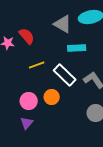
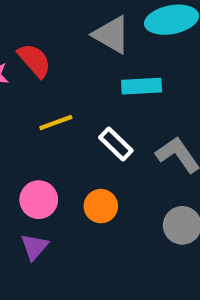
white rectangle: (65, 75) -> (116, 144), size x0.7
orange circle: (52, 97) -> (101, 206), moved

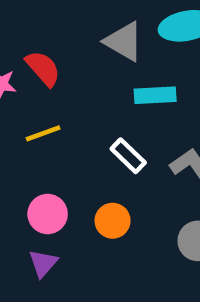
yellow line: (56, 123) -> (43, 133), moved

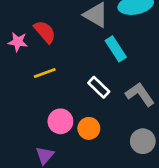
cyan rectangle: (155, 95) -> (116, 49), turned 60
pink circle: (48, 214) -> (60, 121), moved

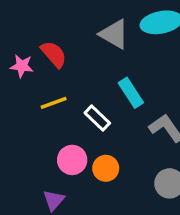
cyan rectangle: (116, 49) -> (131, 93), moved
white rectangle: (99, 87) -> (97, 118), moved

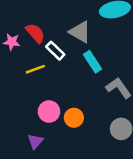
gray triangle: (114, 34) -> (80, 32), moved
white rectangle: (97, 118) -> (55, 51), moved

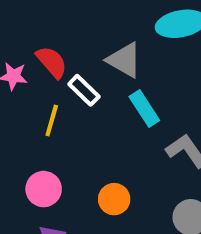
yellow line: (35, 69) -> (52, 121), turned -54
pink circle: (49, 112) -> (44, 189), moved

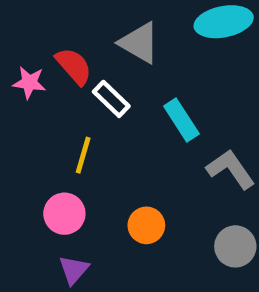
gray triangle: (124, 60) -> (139, 43), moved
yellow line: (52, 121) -> (83, 155), moved

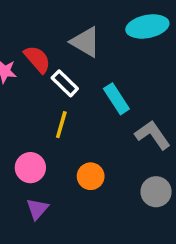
yellow line: (83, 155) -> (61, 125), moved

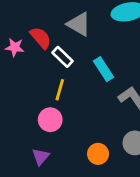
pink circle: (30, 168) -> (50, 120), moved
orange circle: (91, 176) -> (98, 154), moved

